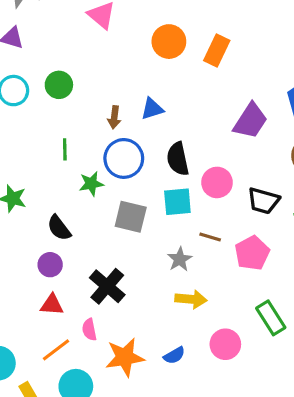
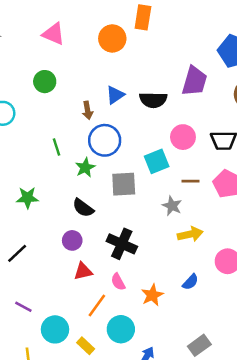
orange rectangle: (217, 51) -> (143, 17), moved
green circle: (59, 85) -> (45, 82), moved
black semicircle: (178, 159) -> (153, 100), moved, turned -60
black semicircle: (59, 228) -> (83, 208), moved
orange star: (125, 357) -> (152, 295), size x0.7

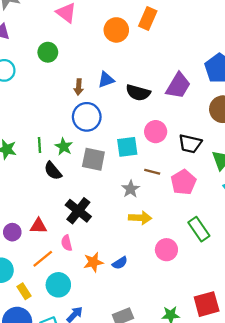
green line: (57, 147) -> (40, 145), moved
green star: (85, 168) -> (64, 147), moved, turned -30
purple circle: (72, 240) -> (12, 232), moved
blue semicircle: (190, 282) -> (120, 263), moved

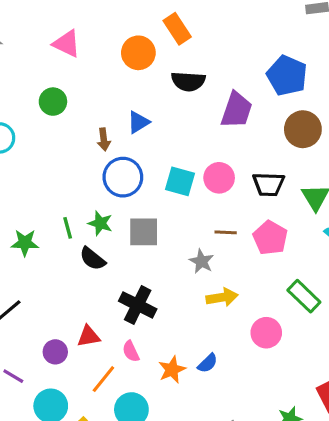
orange rectangle: (148, 18) -> (177, 29), turned -45
black semicircle: (138, 93) -> (188, 81), moved
cyan square: (127, 147) -> (180, 181), moved, turned 35

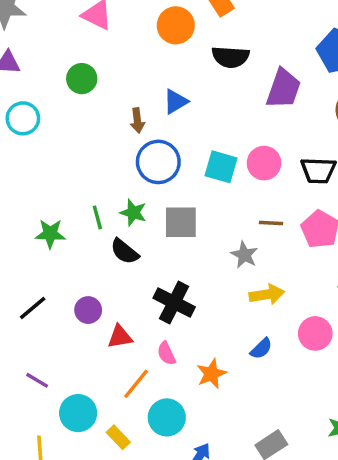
purple circle: (55, 352) -> (88, 310), moved
blue semicircle: (208, 363) -> (261, 349), moved

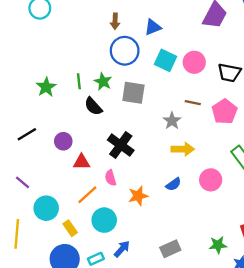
blue triangle: (176, 102) -> (153, 27), moved
green star: (50, 234) -> (46, 87), turned 30

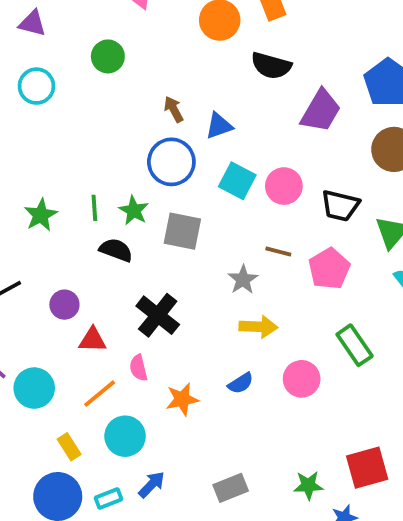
brown arrow: (115, 21) -> (174, 109), moved, turned 147
black semicircle: (93, 106) -> (116, 250), turned 150
cyan circle: (46, 208) -> (34, 388), moved

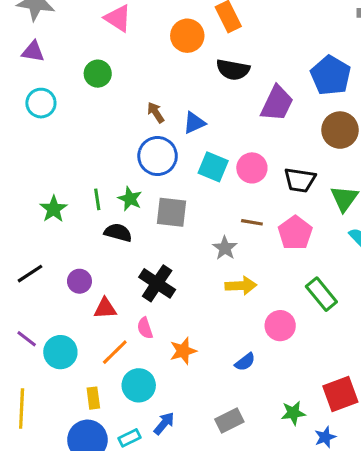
blue semicircle: (241, 383) -> (245, 362), moved
yellow rectangle: (69, 447) -> (93, 398), turned 30

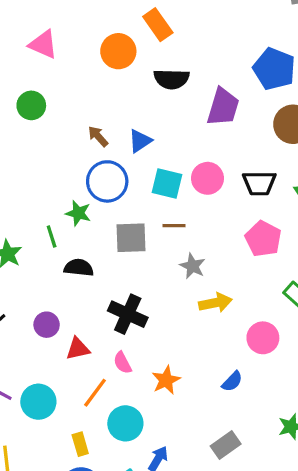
green star: (130, 199) -> (78, 213), moved
brown line: (252, 222) -> (174, 226), moved

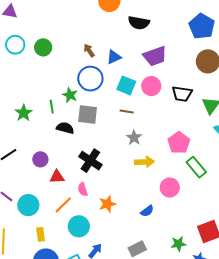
green circle: (31, 105) -> (43, 47), moved
purple trapezoid: (223, 107) -> (155, 56), moved, turned 45
gray square: (131, 238) -> (88, 114), moved
pink pentagon: (263, 239) -> (179, 143), moved
yellow rectangle: (80, 444) -> (41, 234), moved

